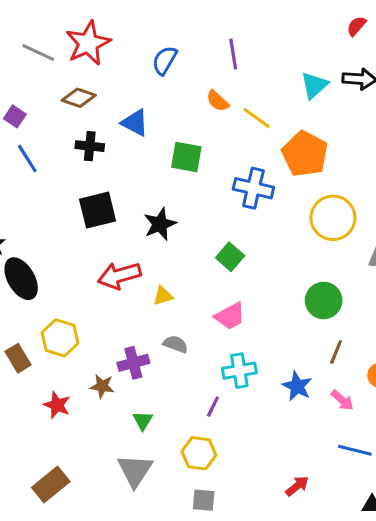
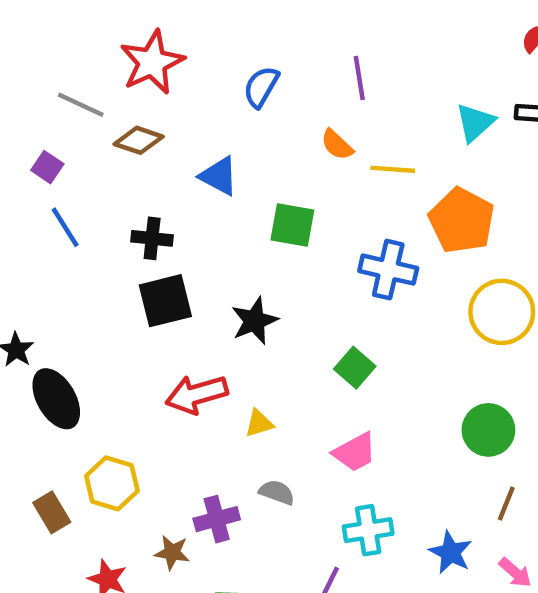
gray line: (38, 53) -> (81, 105), moved
yellow line: (257, 118) -> (393, 169), turned -32
black cross: (90, 146) -> (152, 238), moved

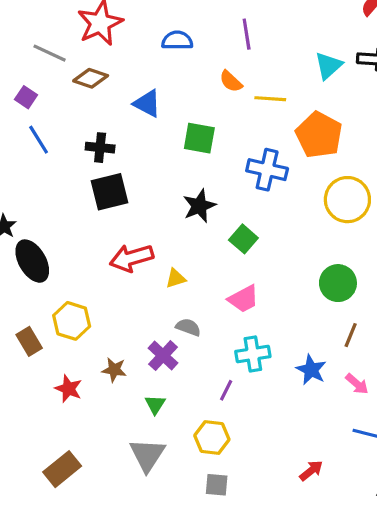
blue semicircle: (261, 87) -> (177, 40), turned 60
black star: (255, 321) -> (199, 206), moved
purple cross: (217, 519) -> (163, 356), moved, turned -32

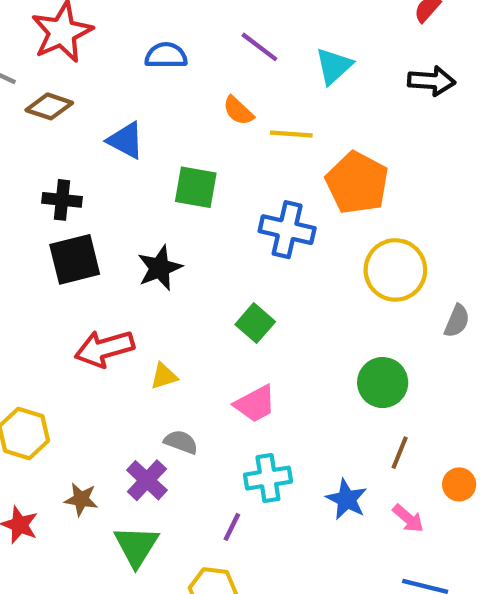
purple line: (247, 34) -> (259, 47), turned -44
cyan triangle: (329, 66) -> (334, 66), moved
black star: (199, 206) -> (160, 268), moved
green triangle: (155, 404) -> (136, 546), size x1.6

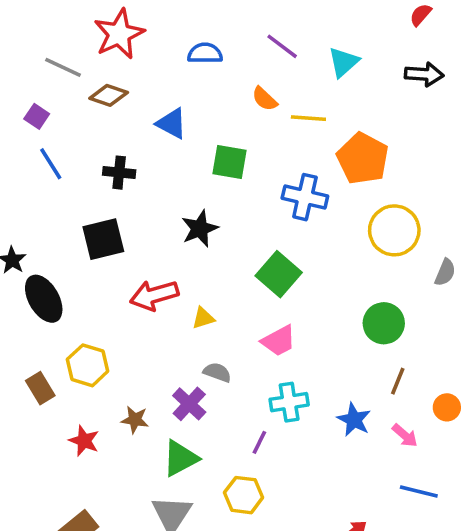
black square: (75, 259) -> (103, 239), moved
green square: (255, 323) -> (279, 274), size x1.4
green triangle: (136, 546) -> (180, 458), turned 30

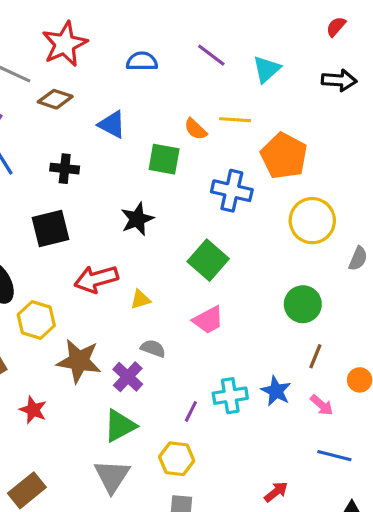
orange semicircle: (265, 99) -> (196, 129), moved
yellow hexagon: (88, 365) -> (36, 320), moved
cyan cross: (289, 402) -> (230, 396), moved
brown star: (135, 420) -> (79, 361), moved, size x1.8

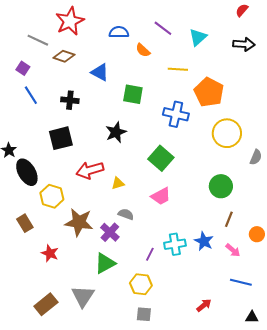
orange semicircle: (196, 129) -> (143, 50), moved
gray triangle: (112, 476) -> (83, 296), moved

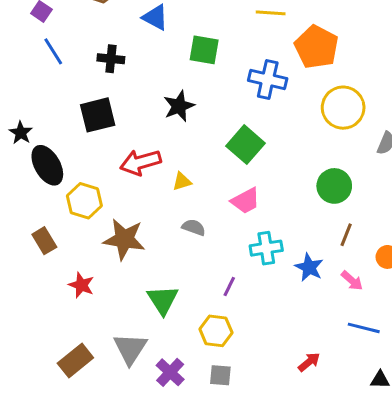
purple cross: (110, 232) -> (170, 372), moved
cyan cross: (175, 244) -> (266, 248), moved
green triangle: (105, 263) -> (163, 300), turned -35

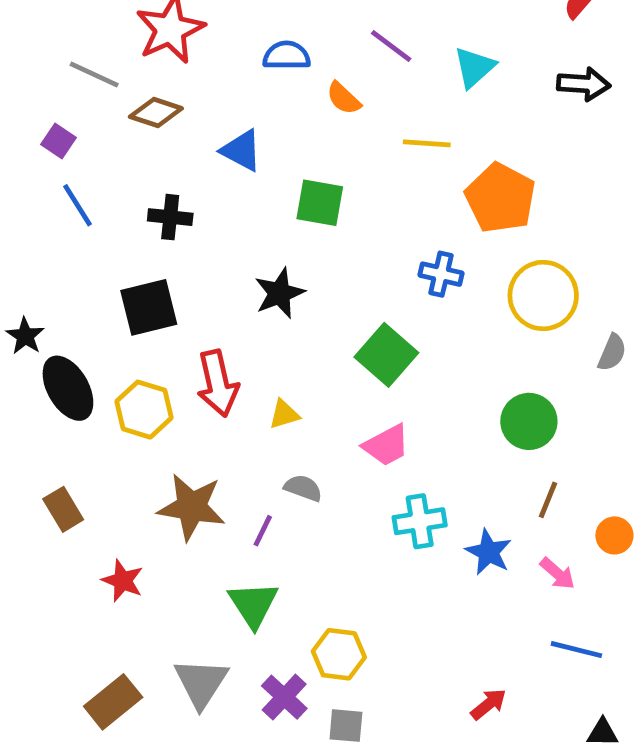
blue cross: (268, 79) -> (441, 274), moved, size x0.7
red arrow: (140, 162) -> (218, 383), turned -87
yellow hexagon: (84, 201) -> (144, 410), moved
purple line: (229, 287) -> (263, 531), moved
purple cross: (170, 372) -> (284, 697), moved

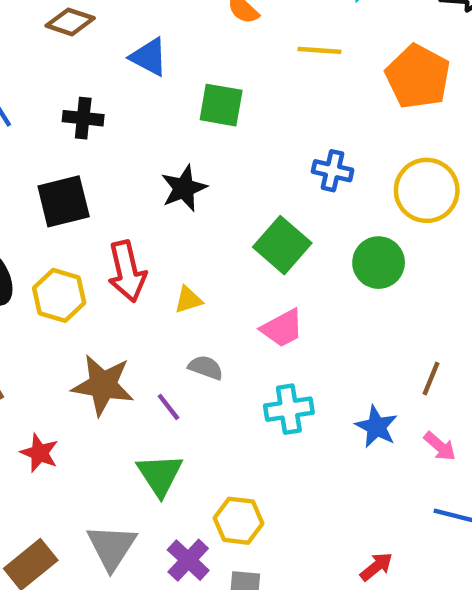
orange pentagon: (500, 198) -> (418, 77), moved
green circle: (529, 421) -> (379, 263), moved
cyan cross: (420, 521) -> (289, 409), moved
purple line: (263, 531) -> (169, 407), turned -64

